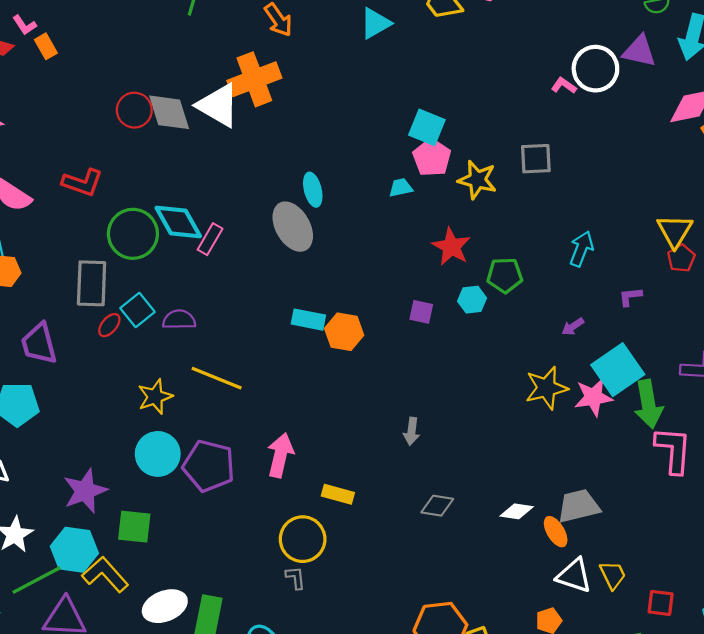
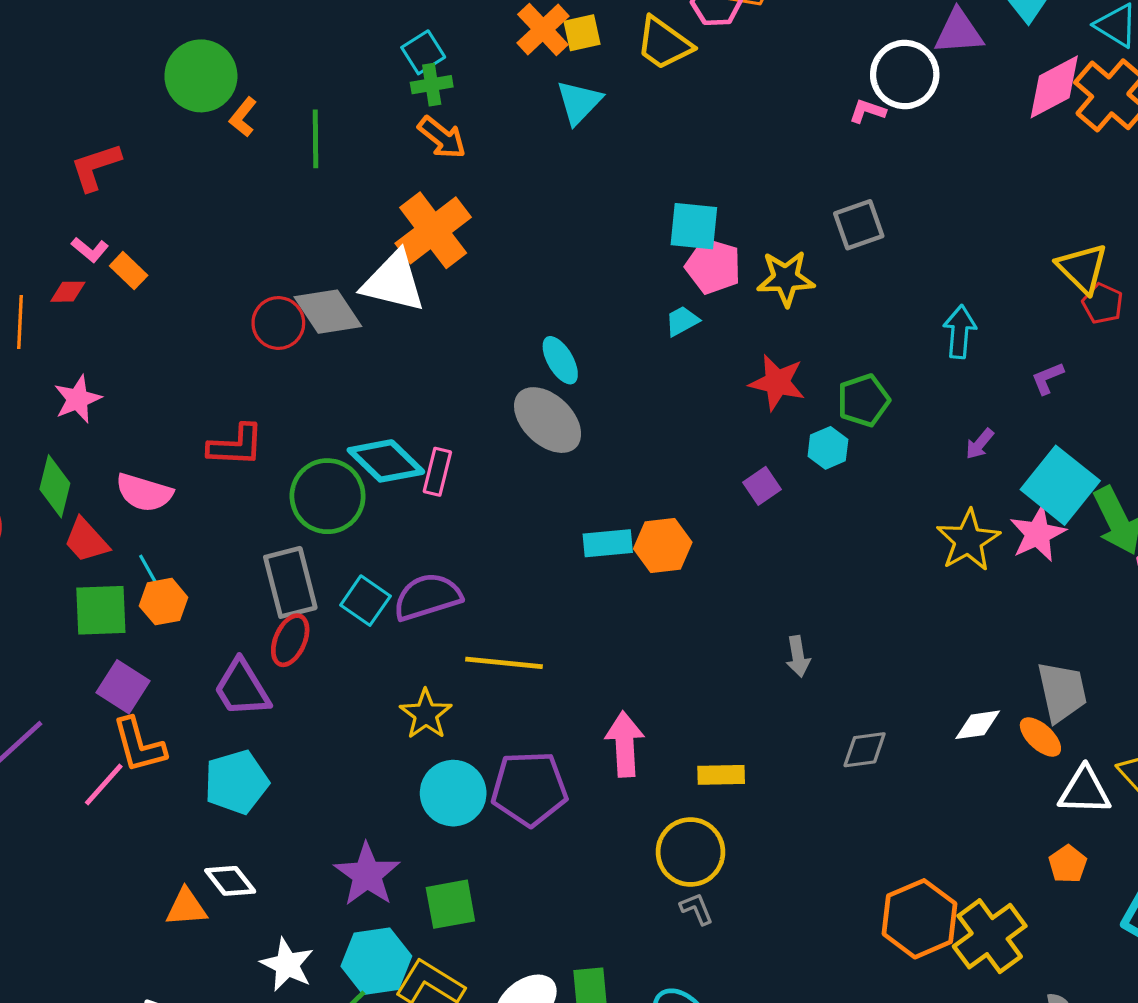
purple square: (421, 312) -> (762, 486), turned -30
purple semicircle: (179, 320) -> (427, 597), size x1.4
red ellipse: (109, 325) -> (290, 640), moved, size x1.4
gray trapezoid: (579, 506) -> (1062, 692), turned 108

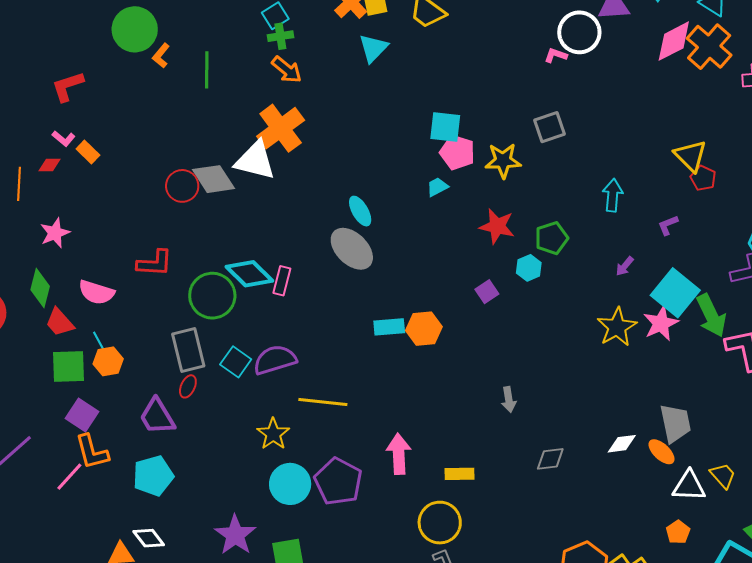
red ellipse: (290, 640) -> (188, 386), size x0.7
purple pentagon: (529, 789) -> (338, 482), turned 30

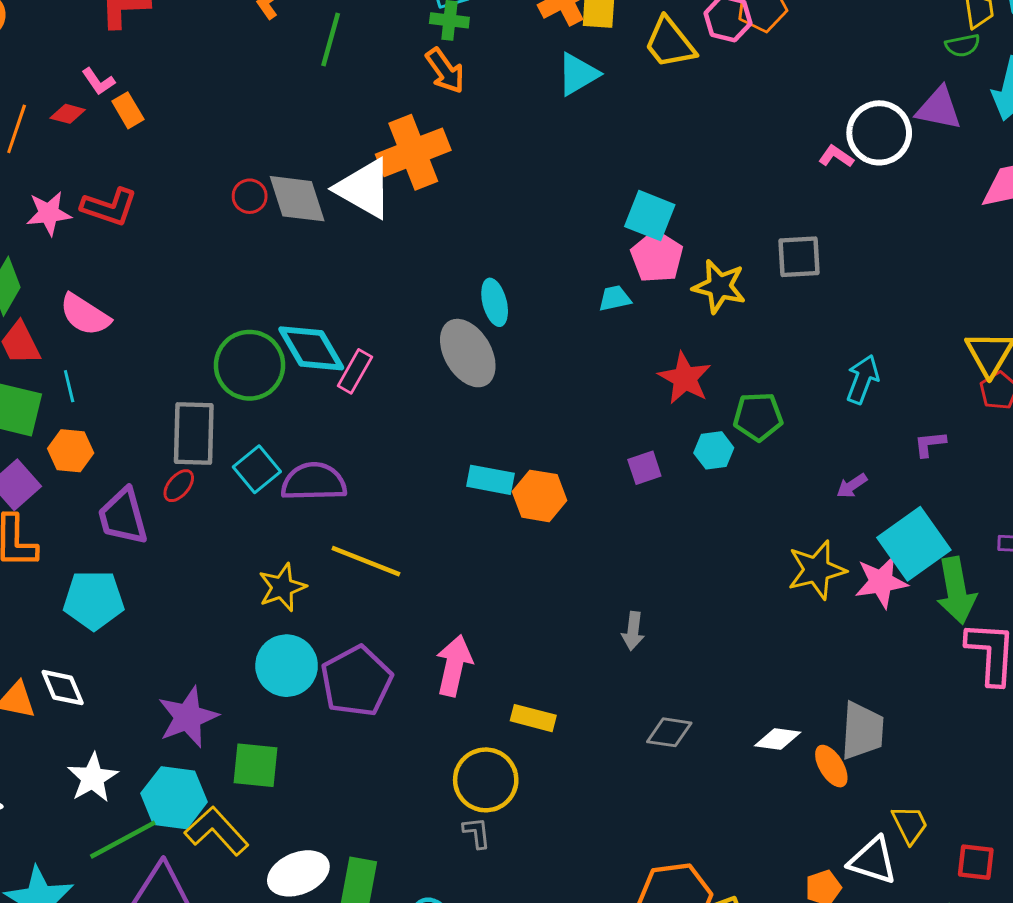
red circle: (182, 186) -> (250, 196), size x0.7
red L-shape: (155, 263) -> (109, 207), moved
orange hexagon: (108, 361) -> (71, 451), moved
white triangle: (689, 486) -> (873, 861), moved

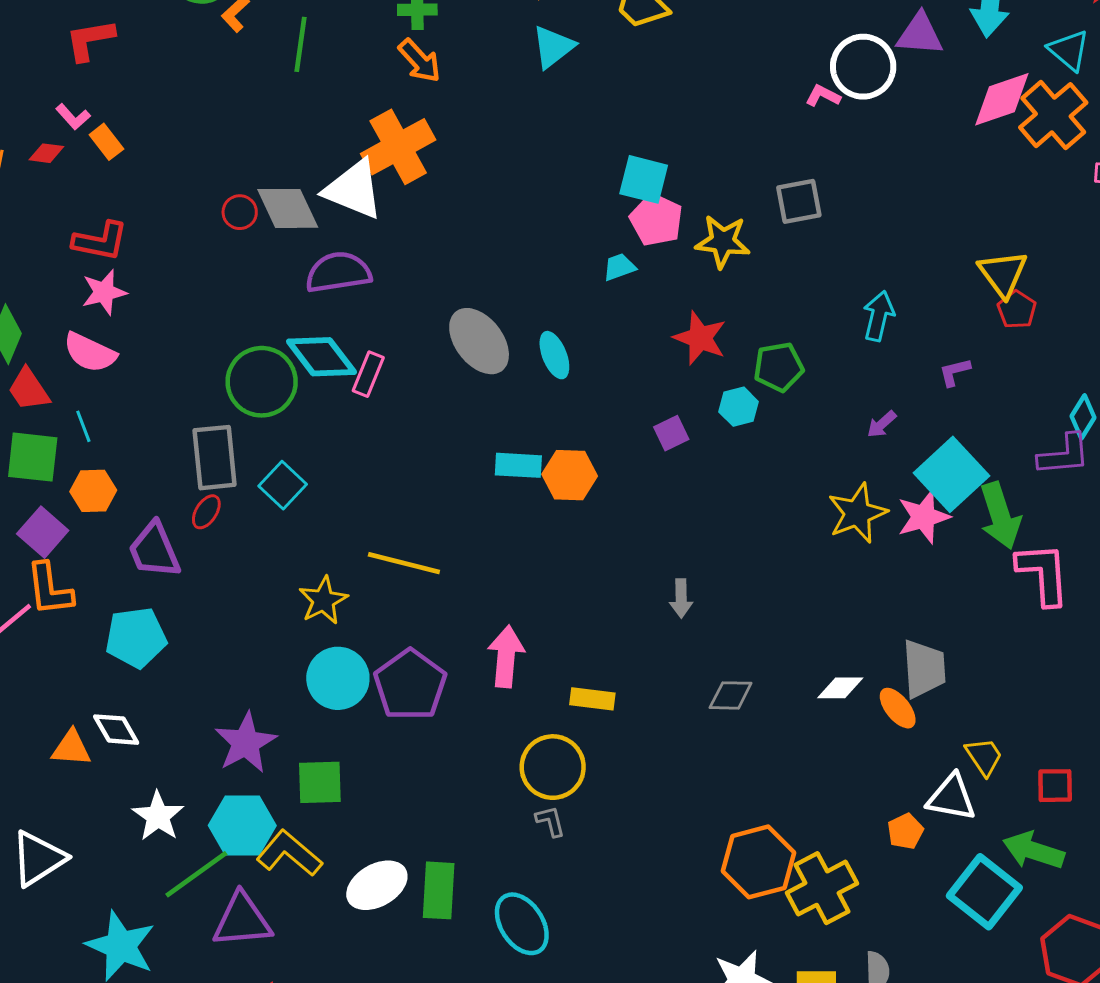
pink star: (49, 213) -> (104, 292), moved
cyan ellipse: (495, 302) -> (554, 355), moved
purple semicircle: (314, 482) -> (338, 272), moved

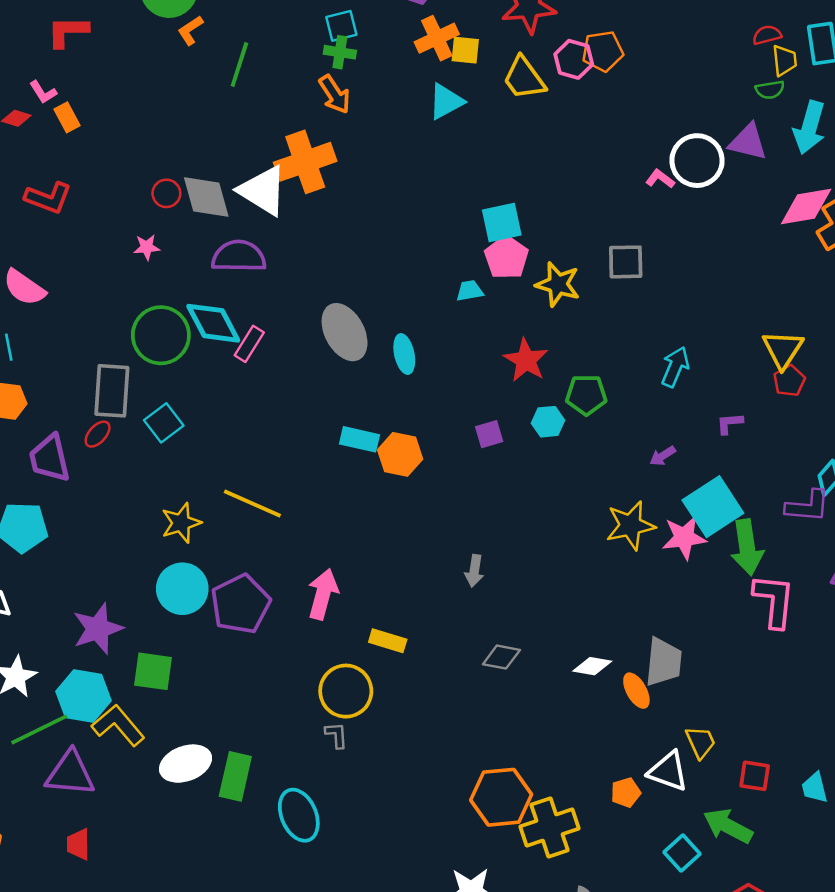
cyan square: (644, 179) -> (502, 223), turned -36
pink star: (104, 292) -> (147, 247), moved, size x0.7
cyan square: (984, 892) -> (682, 853), size x0.6

